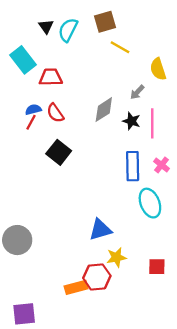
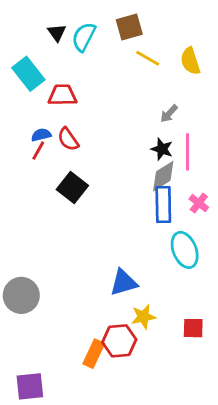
yellow semicircle: (158, 69) -> (190, 61), moved
gray diamond: (104, 110) -> (163, 176), moved
orange rectangle: (76, 287) -> (94, 354), turned -50

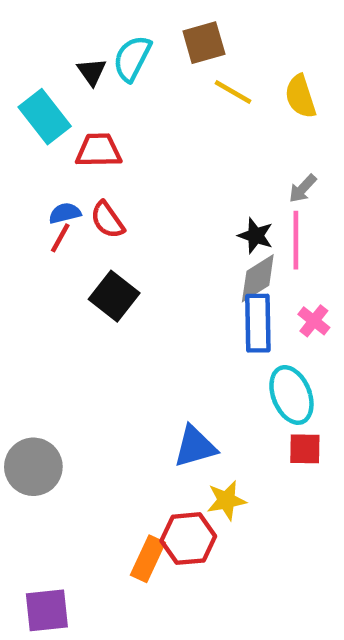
black triangle: (57, 33) -> (92, 72), moved
gray arrow: (169, 114) -> (303, 188), moved
red square: (193, 328) -> (305, 449), moved

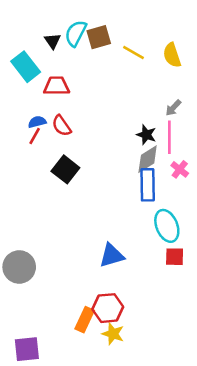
brown square: (204, 43) -> (99, 37), moved
pink cross: (314, 321) -> (180, 169), moved
yellow star: (226, 500) -> (113, 334), moved, turned 30

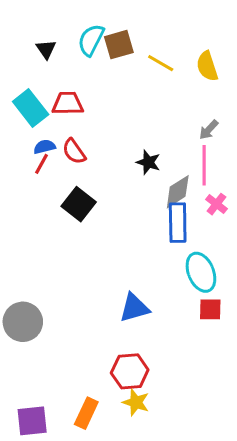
black triangle: (53, 41) -> (46, 49), moved
cyan rectangle: (26, 67) -> (31, 108), moved
black star: (146, 135) -> (148, 162), moved
orange rectangle: (85, 320) -> (86, 413), moved

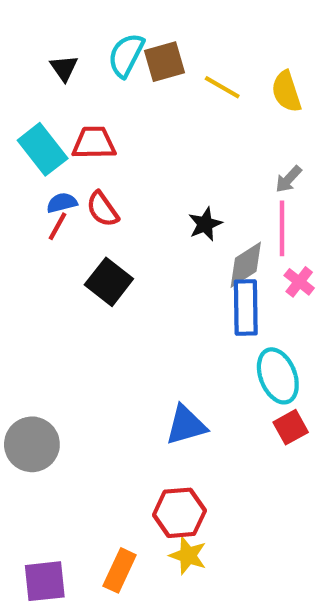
black star: (148, 162) -> (205, 224), turned 30
red square: (210, 309) -> (291, 427), turned -30

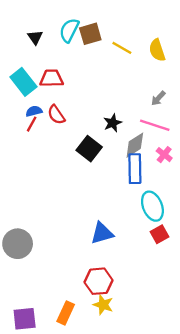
pink line: (282, 228) -> (155, 125), turned -72
black square: (109, 282) -> (89, 149), moved

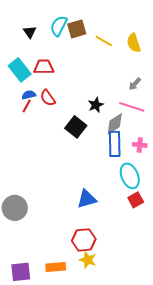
pink cross: (164, 155) -> (140, 145), moved, turned -32
orange rectangle: (66, 313) -> (56, 267), turned 60

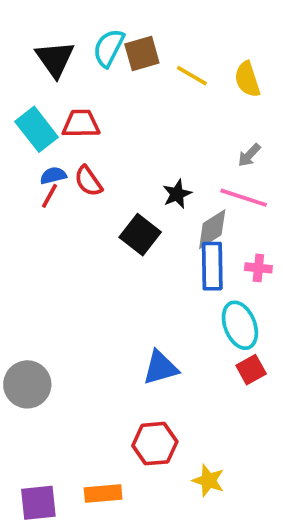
black triangle: (30, 32) -> (55, 59), size x1.6
yellow star: (88, 260) -> (208, 481), moved

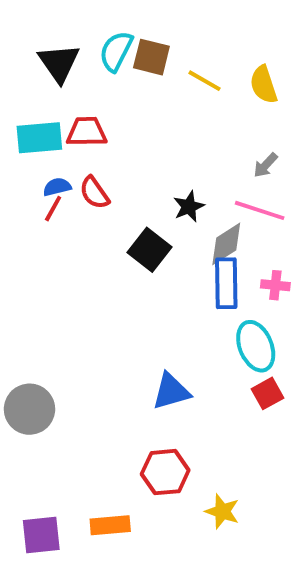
brown square: (142, 53) -> (151, 57), turned 30
cyan rectangle: (37, 129) -> (39, 138), turned -57

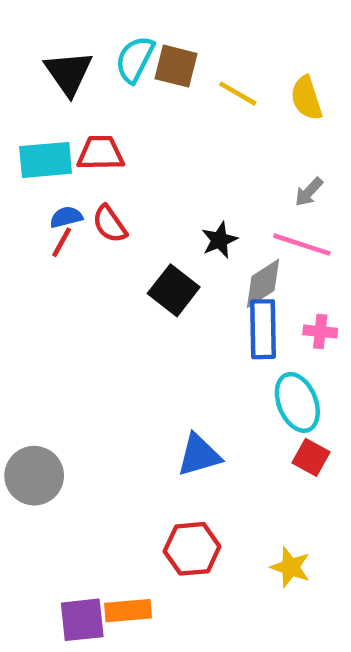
red square: (268, 393) -> (311, 457), turned -32
yellow star: (222, 511) -> (290, 567), moved
purple square: (41, 535) -> (82, 620), moved

